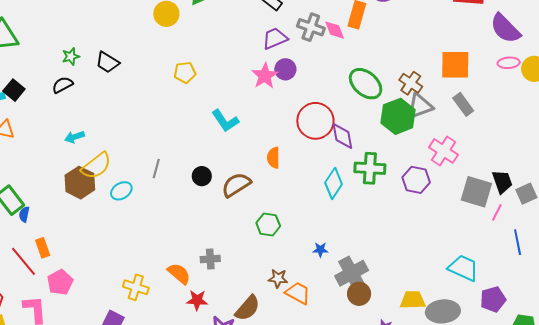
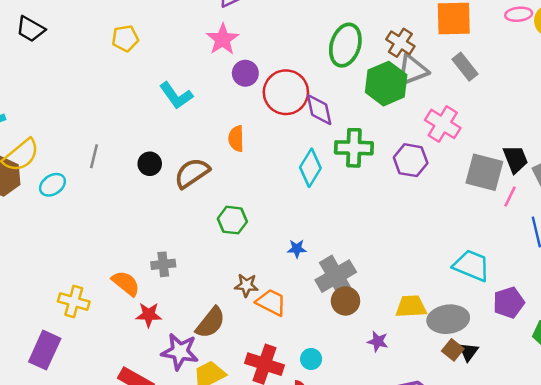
purple circle: (285, 69) -> (245, 73), moved
green ellipse: (366, 84) -> (345, 45), turned 68

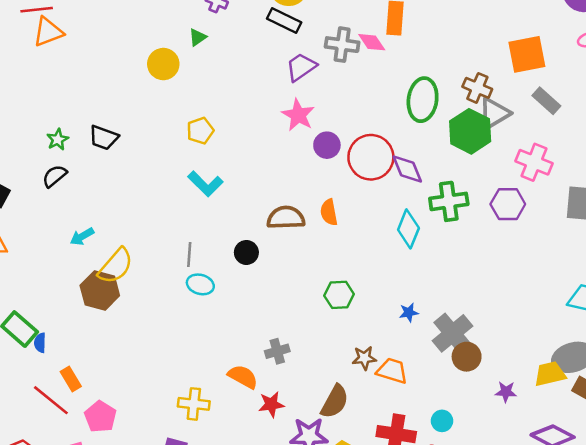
cyan L-shape: (176, 96) -> (205, 184), moved
brown semicircle: (192, 173) -> (286, 218), moved, turned 42
cyan ellipse: (52, 185) -> (200, 284), moved, turned 60
yellow trapezoid: (411, 306) -> (550, 374), moved

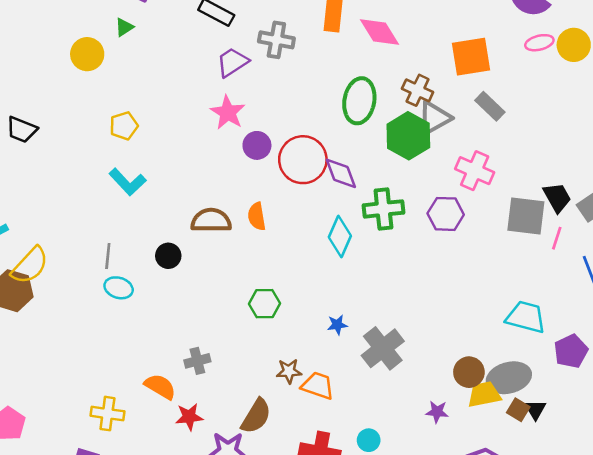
pink diamond: (372, 42) -> (379, 32), moved, size x1.4
brown circle: (467, 357) -> (469, 372), moved

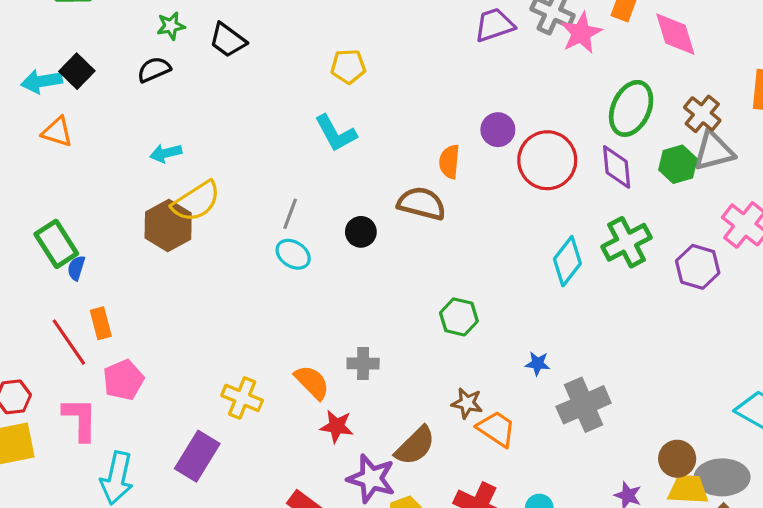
pink star: (228, 113) -> (581, 33), moved
green hexagon: (408, 136) -> (678, 164), size x0.7
purple diamond: (341, 173) -> (617, 167), moved
green cross: (383, 209) -> (627, 242), turned -36
orange semicircle: (257, 216) -> (449, 162), moved

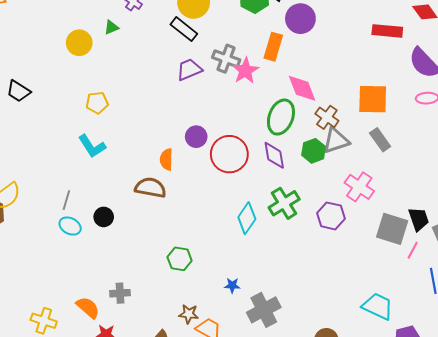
pink diamond: (675, 34) -> (302, 88), moved
black circle: (361, 232) -> (104, 217), moved

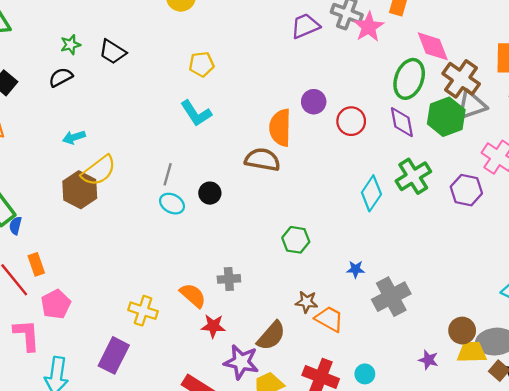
brown cross: (327, 117) -> (461, 79), size x1.4
green hexagon: (314, 151) -> (446, 117), size x1.4
red circle: (229, 154) -> (351, 121), size x0.7
orange semicircle: (166, 159) -> (280, 128), size x1.5

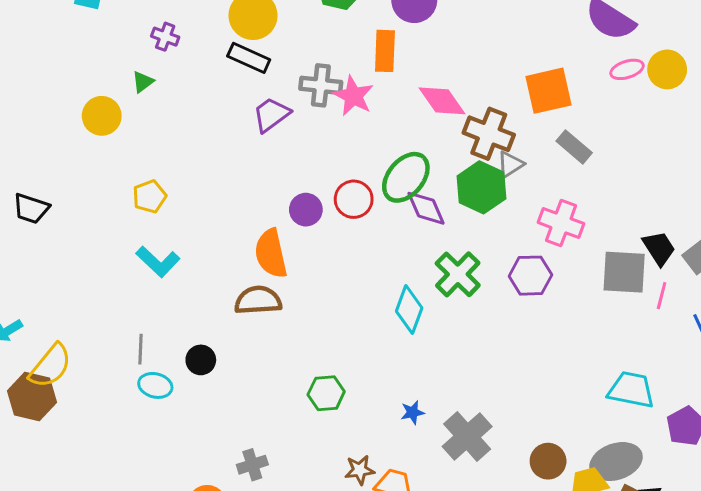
green ellipse: (409, 79) -> (406, 177), moved, turned 33
gray triangle: (471, 105) -> (510, 164), size x0.7
red circle: (351, 121) -> (354, 199), moved
brown circle: (462, 331) -> (548, 461), moved

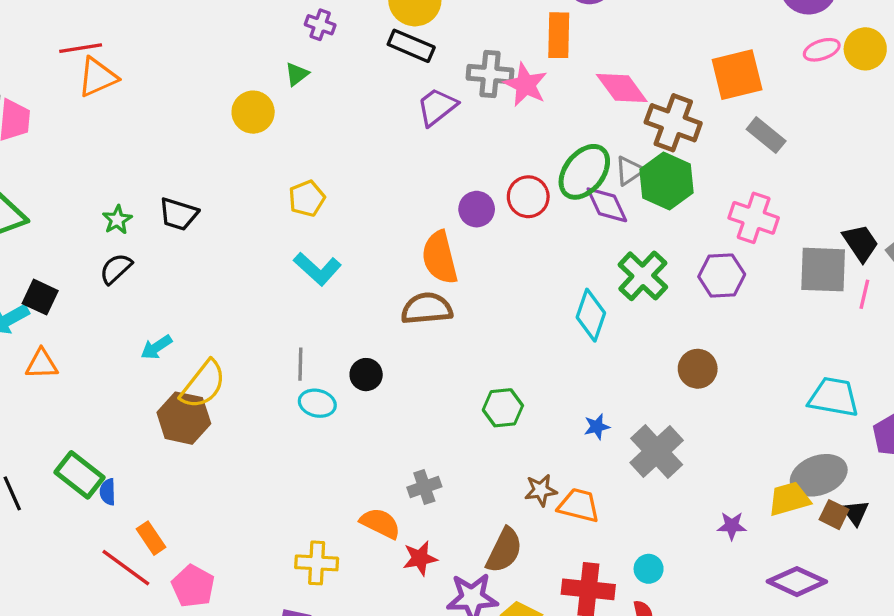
gray triangle: (510, 164) -> (629, 171), moved
brown circle: (548, 461) -> (698, 369), moved

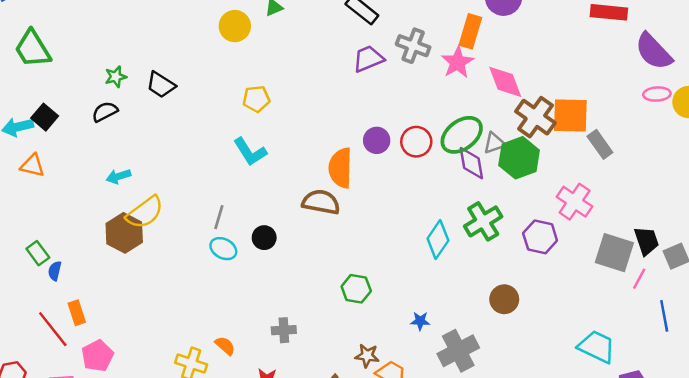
orange square: (737, 75) -> (570, 116), moved
pink star: (525, 85) -> (457, 62), moved
green rectangle: (80, 475) -> (38, 253), size x0.7
orange semicircle: (380, 523) -> (225, 346), moved, size x0.7

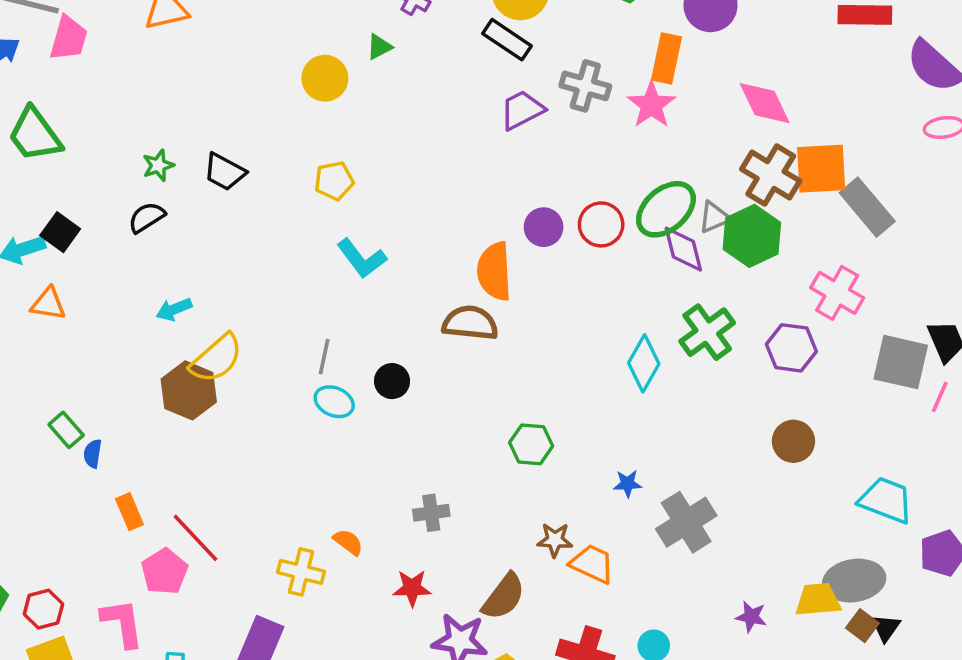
pink diamond: (505, 82) -> (765, 103), moved
yellow pentagon: (256, 99) -> (334, 181), moved
gray rectangle: (600, 144) -> (867, 207), size x1.4
brown circle: (504, 299) -> (793, 441), moved
red line: (53, 329) -> (196, 538), moved

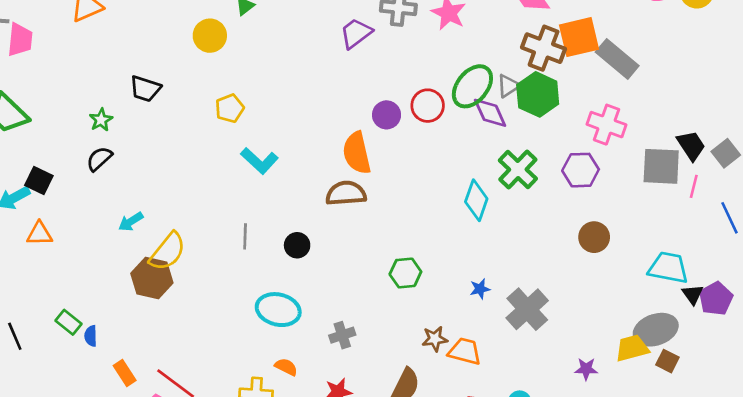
black trapezoid: (225, 172) -> (145, 89), moved
cyan ellipse: (334, 402) -> (278, 310), moved, size x1.5
black triangle: (886, 628) -> (693, 294), moved

